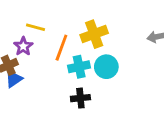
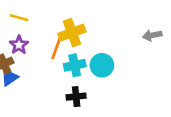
yellow line: (36, 27) -> (19, 18), moved
yellow cross: (94, 34) -> (72, 33), moved

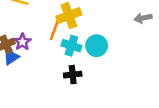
purple star: (19, 45) -> (22, 42), moved
cyan cross: (75, 65) -> (71, 46), turned 30

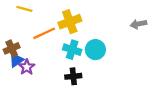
orange line: (55, 28) -> (44, 33), moved, turned 45
purple star: (22, 42) -> (27, 67), moved

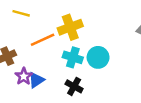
blue triangle: (16, 60) -> (36, 80), moved
black cross: (73, 76) -> (74, 86), turned 35

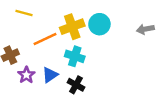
cyan circle: (98, 57) -> (99, 24), moved
blue triangle: (36, 80) -> (50, 75), moved

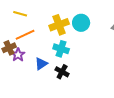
orange line: (45, 39) -> (25, 35), moved
purple star: (26, 75) -> (18, 55), moved

